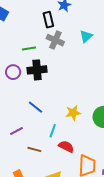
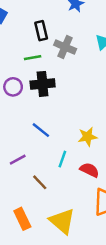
black rectangle: (48, 20) -> (41, 31), moved
red semicircle: (66, 147) -> (90, 170), moved
brown line: (34, 149) -> (40, 182), turned 32

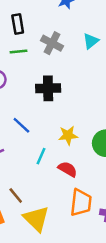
black rectangle: (41, 31) -> (18, 24), moved
black cross: (43, 84) -> (48, 88), moved
brown line: (40, 182) -> (16, 195), moved

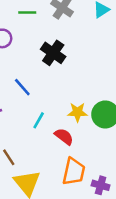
black cross: (48, 88) -> (53, 53), turned 30
yellow star: (68, 135) -> (77, 112), moved

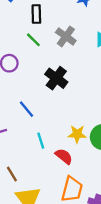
green line: (27, 12) -> (33, 40), turned 42
cyan line: (39, 120) -> (41, 141), turned -49

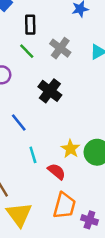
yellow star: (77, 134) -> (71, 149), turned 30

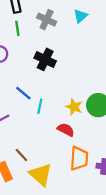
green line: (27, 51) -> (17, 28), turned 48
cyan line: (33, 155) -> (40, 106), moved, turned 40

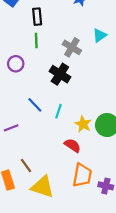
gray cross: (47, 20) -> (72, 47), moved
cyan line: (40, 106) -> (59, 111), moved
yellow triangle: (41, 175) -> (43, 187), turned -30

